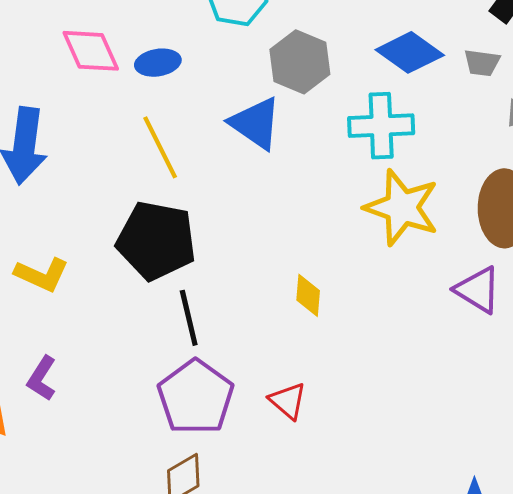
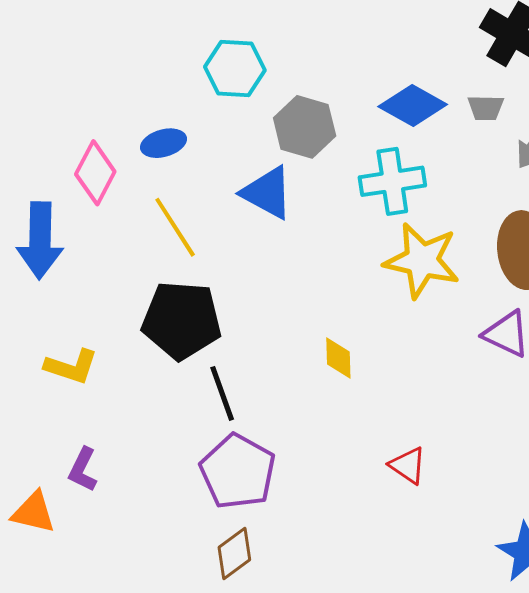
pink diamond: (91, 51) -> (95, 173), moved, turned 58
red triangle: (288, 401) -> (408, 465), moved

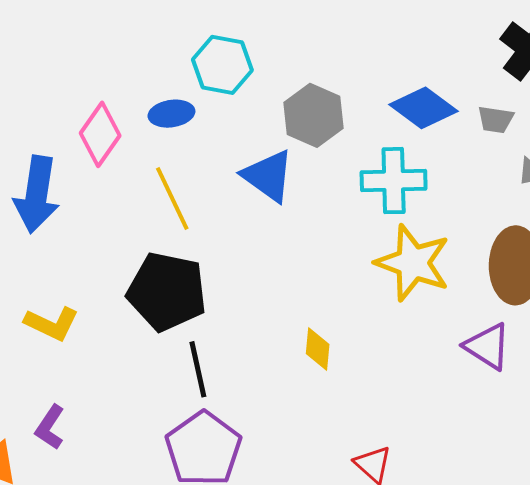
cyan hexagon: (235, 69) -> (222, 65), moved

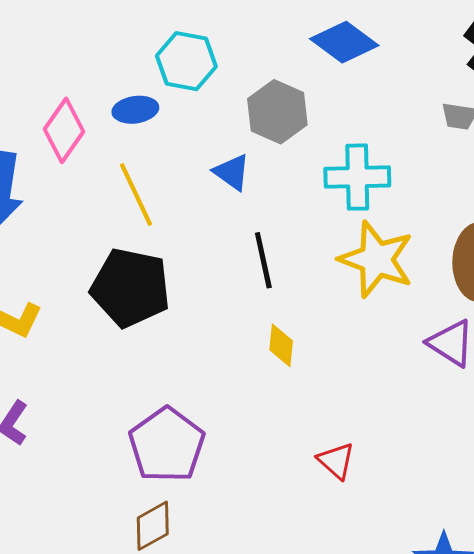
blue diamond: (423, 108) -> (344, 42), moved
blue triangle: (268, 176) -> (232, 172), size x0.7
black line: (198, 369) -> (263, 260), moved

